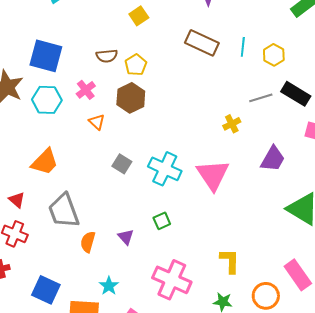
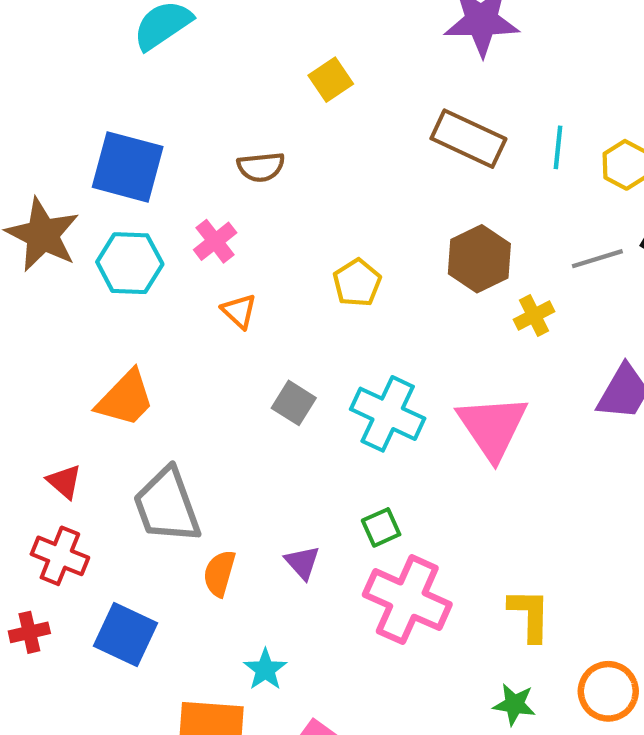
yellow pentagon: (136, 65) -> (357, 283), moved
brown hexagon: (131, 98) -> (479, 259), moved
pink cross: (172, 280) -> (407, 600), moved
blue square: (46, 290) -> (125, 634), moved

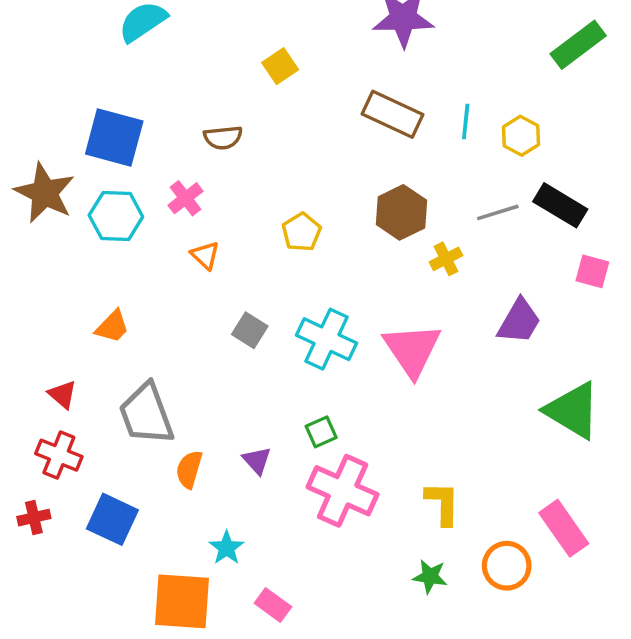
orange trapezoid: (125, 399) -> (112, 327), size x0.7

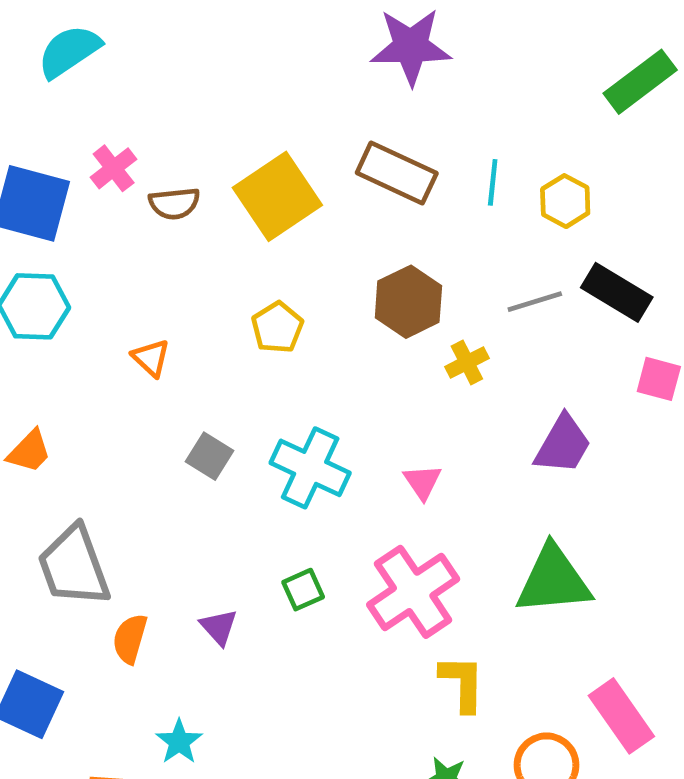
yellow square: (280, 66) -> (277, 196), moved, size x1.8
pink cross: (186, 198) -> (114, 168), moved
pink triangle: (412, 350) -> (422, 482), size x0.5
green triangle: (573, 410) -> (554, 580), moved, turned -36
pink cross: (343, 491) -> (413, 592), moved, turned 32

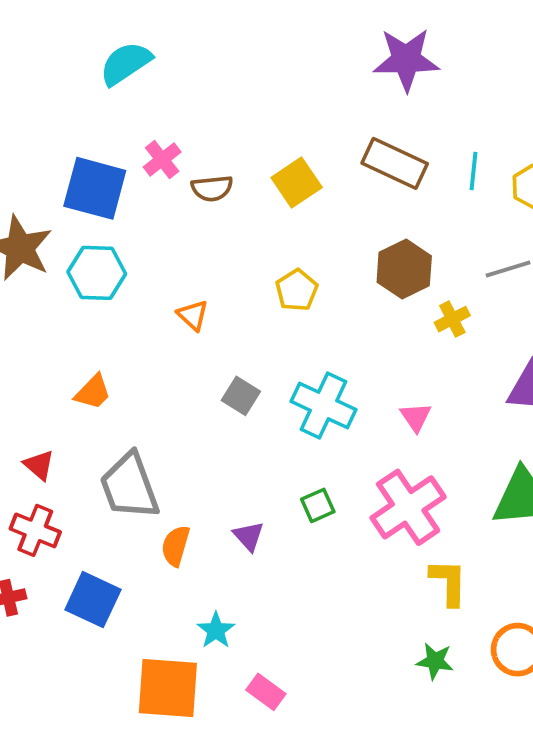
yellow square: (277, 196) -> (297, 183), size x0.7

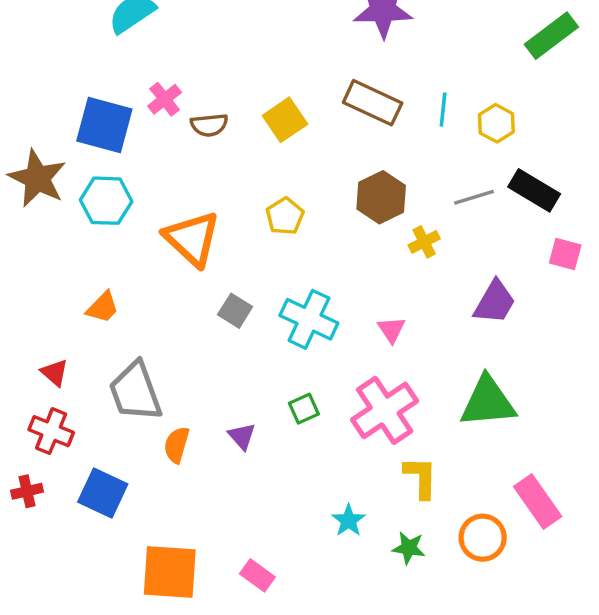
orange triangle: (193, 315) -> (192, 238), size x2.0
cyan star: (216, 630) -> (349, 520), moved

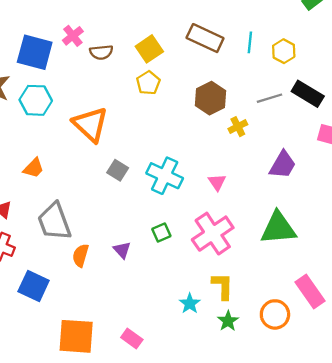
yellow pentagon: (285, 216) -> (148, 83), moved
yellow L-shape: (421, 477) -> (223, 286), moved
green star: (409, 548) -> (228, 321), turned 30

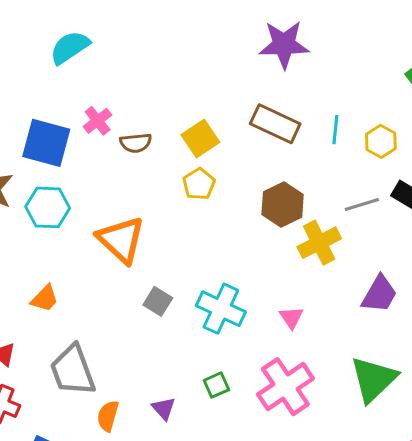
yellow cross: (238, 127) -> (319, 243), size x1.6
green triangle: (278, 228) -> (374, 379), turned -39

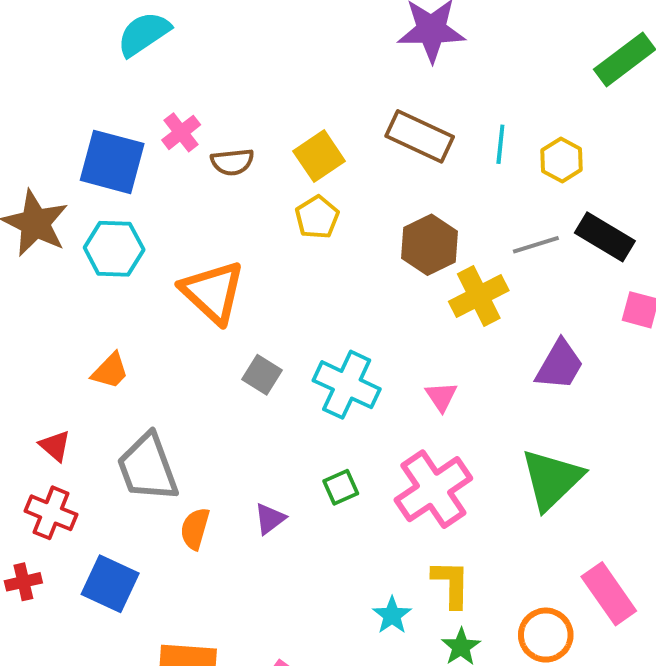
purple triangle: (164, 409) -> (270, 519), turned 35

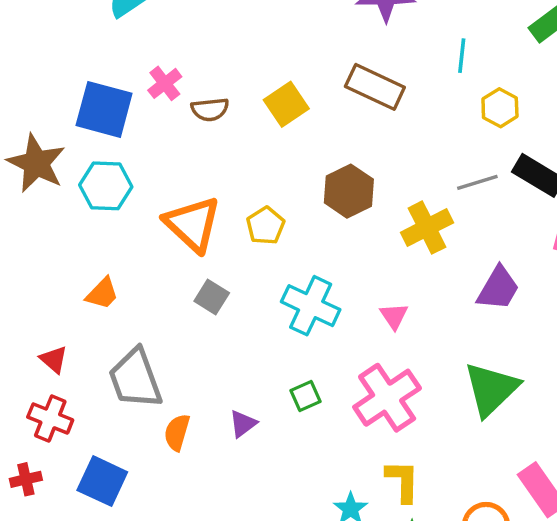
cyan line: (500, 144) -> (462, 56), moved
yellow pentagon: (317, 217) -> (266, 226), moved
brown hexagon: (429, 245) -> (349, 191), moved
gray square: (262, 375) -> (212, 297), moved

